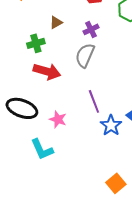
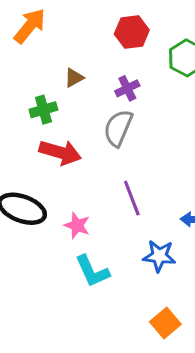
blue star: (111, 125) -> (159, 256), moved, turned -30
cyan L-shape: (42, 149) -> (92, 271), moved

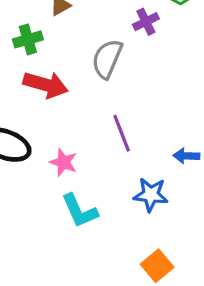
purple cross: (127, 88) -> (146, 22), moved

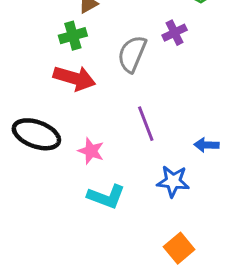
purple cross: (146, 22) -> (175, 33), moved
green cross: (28, 39) -> (73, 36), moved
cyan L-shape: (80, 211) -> (106, 197), turned -45

